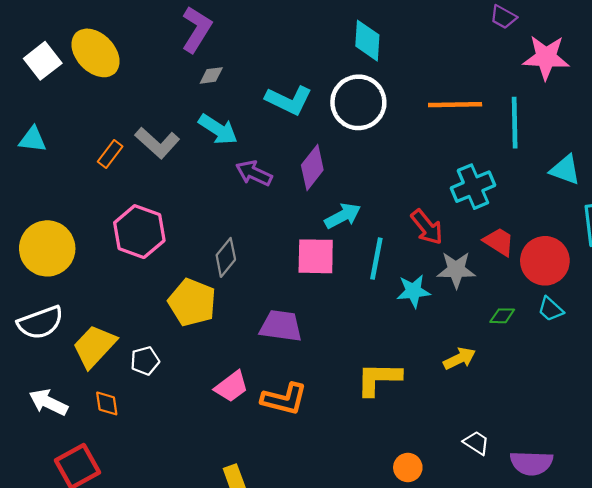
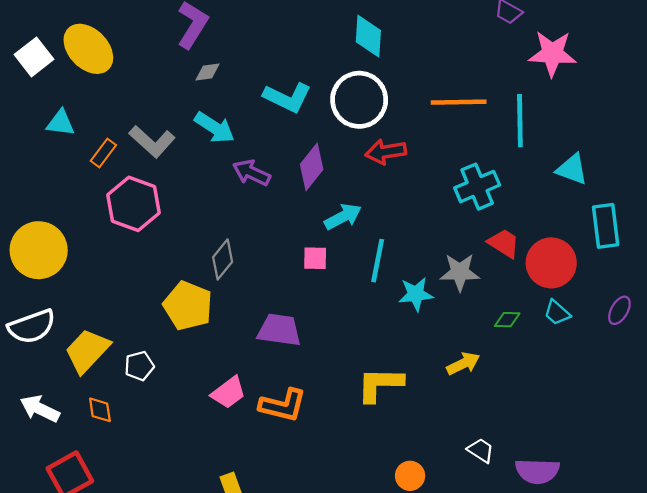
cyan triangle: (33, 139) -> (61, 123), moved
red arrow: (427, 227) -> (386, 152), moved, turned 120
pink hexagon: (139, 232) -> (134, 204), moved
pink square: (316, 256) -> (315, 258), size x0.6

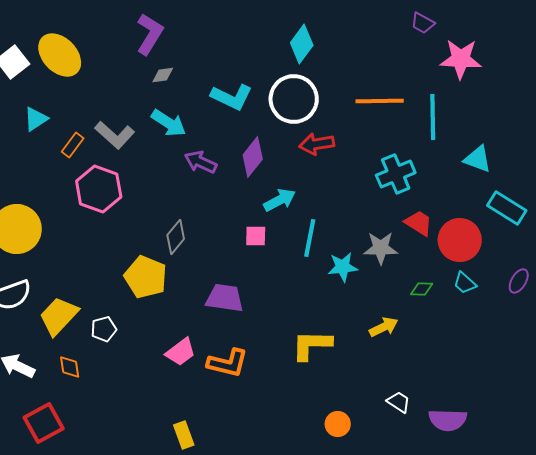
cyan diamond: (368, 36) -> (302, 44), turned 33
cyan triangle: (61, 123) -> (36, 119), turned -40
cyan rectangle: (606, 226) -> (507, 208), turned -51

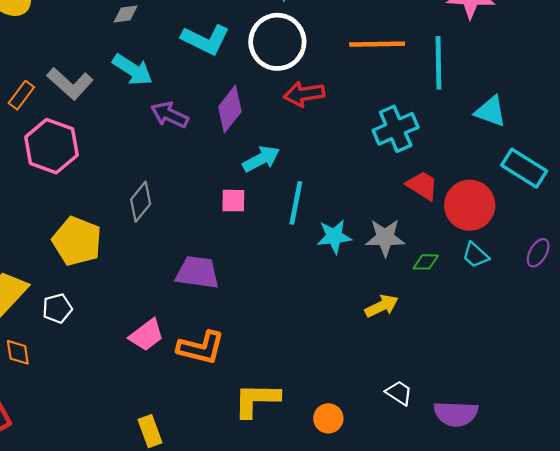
gray star: (381, 248) -> (385, 238), moved
yellow pentagon: (146, 277) -> (77, 241), moved
yellow L-shape: (312, 345) -> (257, 400), moved

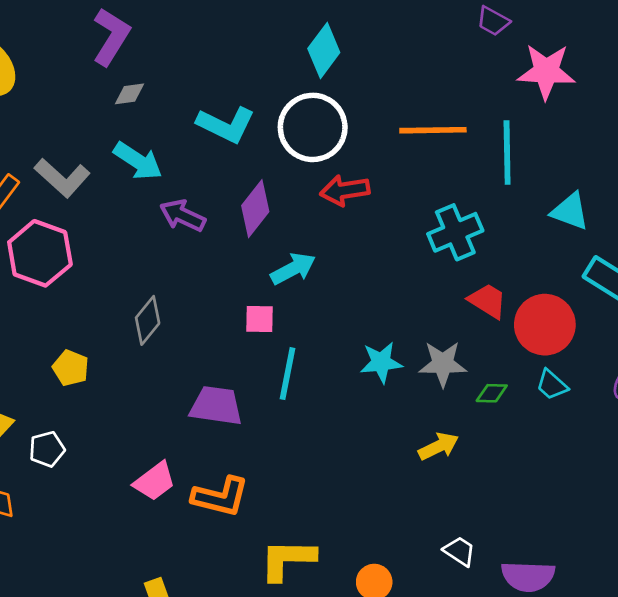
cyan line: (296, 203) -> (287, 374), moved
yellow pentagon: (77, 241) -> (71, 368), size x0.6

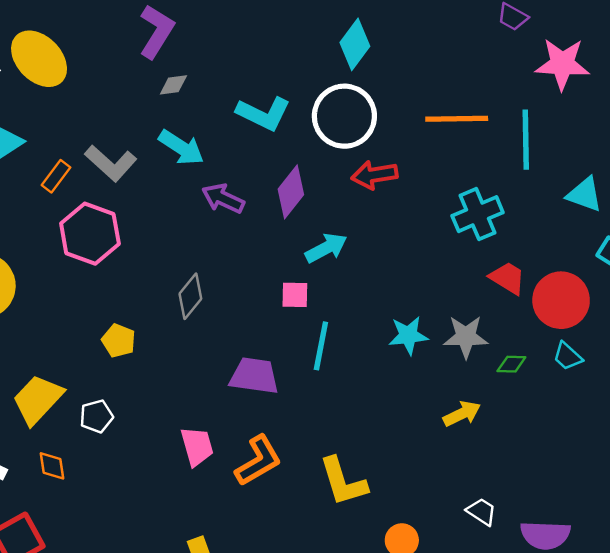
pink trapezoid: (155, 481) -> (197, 446), turned -69
orange L-shape: (220, 497) -> (258, 461), turned -44
yellow L-shape: (287, 560) -> (343, 482), moved, turned -108

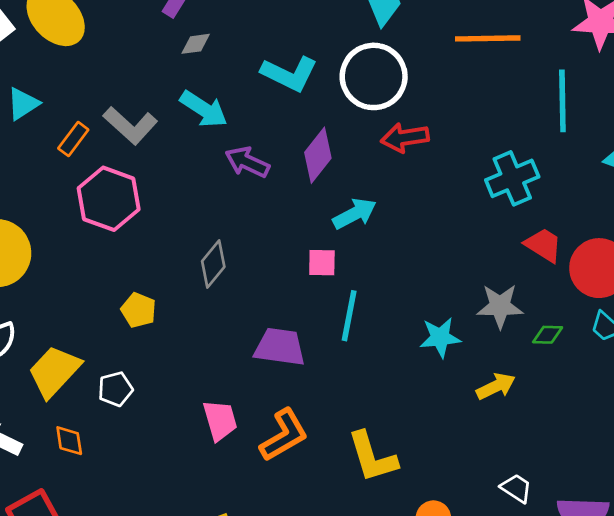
orange line: (457, 119) -> (488, 38), moved
cyan star: (408, 335) -> (440, 337), moved

